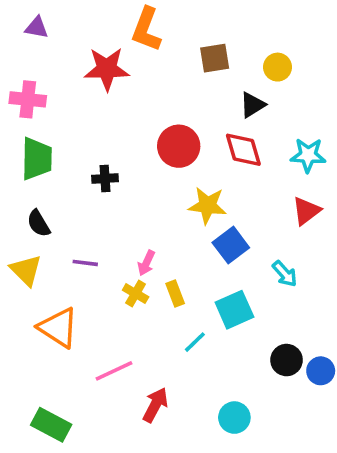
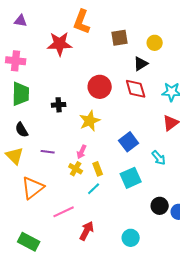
yellow star: (207, 205) -> (90, 121), moved, turned -30
orange triangle: (58, 328) -> (33, 188), turned 50
cyan line: (195, 342) -> (94, 189), moved

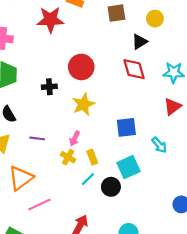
red circle: (100, 87) -> (81, 67), moved
blue square: (129, 142) -> (126, 127), turned 30
black circle: (160, 206) -> (111, 187), moved
pink line: (64, 212) -> (39, 204), moved

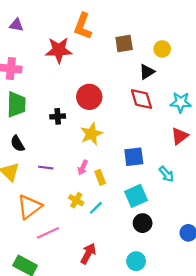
yellow cross: (68, 157) -> (76, 200), moved
yellow rectangle: (92, 157) -> (100, 177), moved
black circle: (111, 187) -> (143, 223), moved

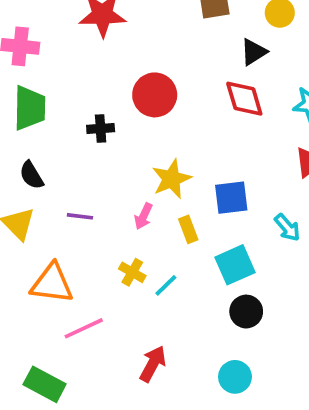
yellow star: (91, 134) -> (171, 179), moved
yellow rectangle: (100, 177) -> (188, 229), moved
orange triangle: (29, 207) -> (52, 284), turned 44

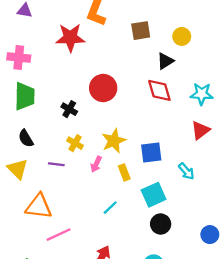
black cross: (101, 129) -> (69, 109), turned 35
yellow cross: (132, 272) -> (75, 143), moved

